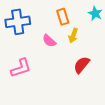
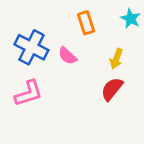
blue cross: (18, 22) -> (31, 47), moved, turned 35
yellow arrow: (73, 36) -> (116, 59), moved

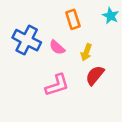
yellow arrow: (116, 59) -> (86, 52), moved
pink L-shape: (29, 93) -> (57, 85), moved

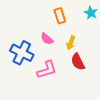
blue cross: (27, 40) -> (22, 53), moved
red semicircle: (95, 75) -> (78, 62), turned -66

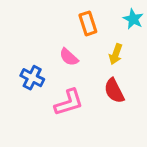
yellow arrow: (71, 43) -> (116, 54), moved
blue cross: (22, 53) -> (32, 78), size x0.7

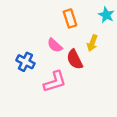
red semicircle: (114, 91) -> (75, 59), moved

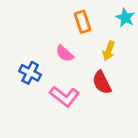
red semicircle: (75, 59) -> (102, 83), moved
pink L-shape: (55, 82) -> (65, 96), turned 55

